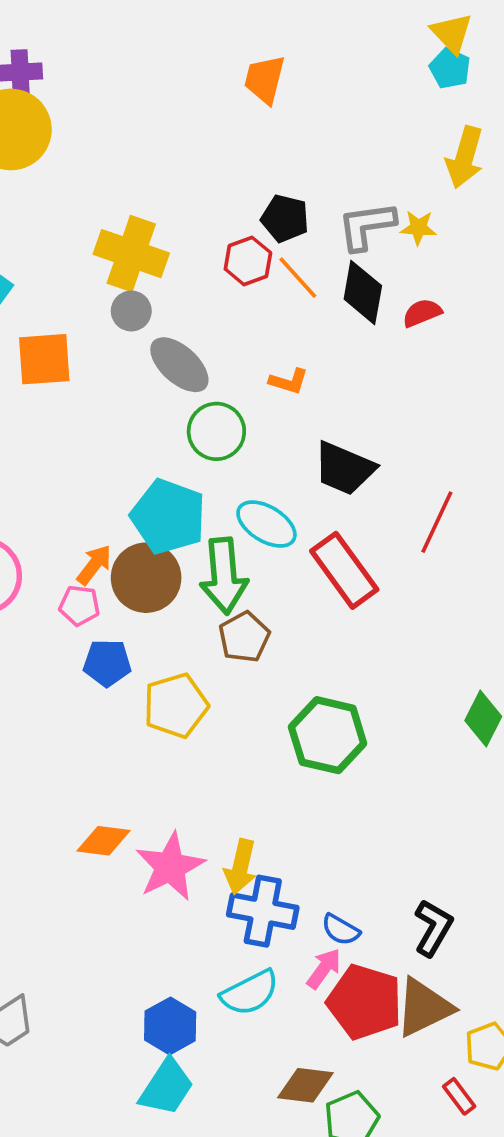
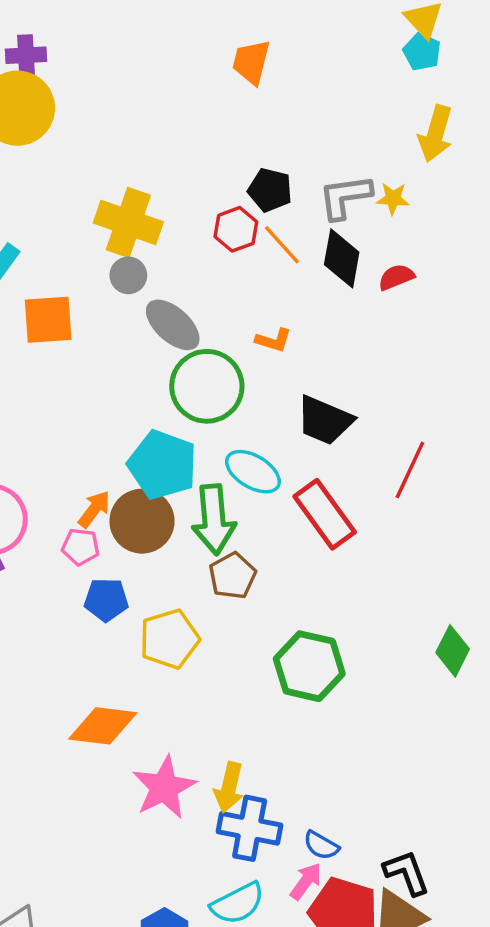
green circle: (216, 431) -> (207, 386), size x1.4
orange diamond: (103, 841) -> (103, 726), moved, size x1.4
black L-shape: (433, 928) -> (407, 873), moved, turned -50

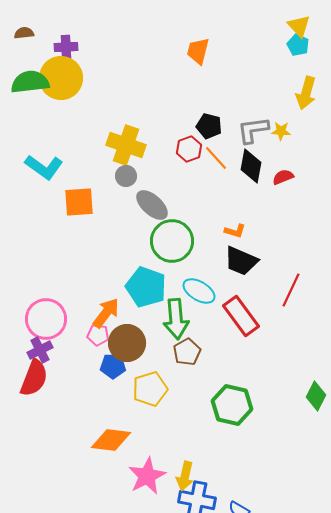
orange L-shape: (273, 340) -> (235, 231), moved
orange arrow: (94, 509) -> (106, 313), size x1.4
brown circle: (142, 521) -> (127, 343), moved

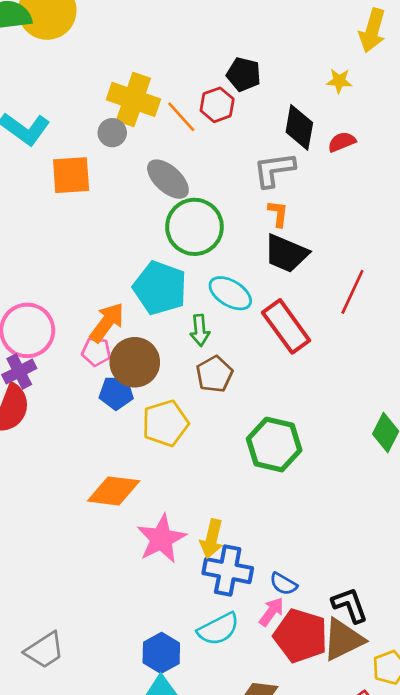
gray L-shape: (253, 130) -> (274, 170), moved
orange line: (216, 158) -> (181, 117), moved
gray circle: (126, 176) -> (112, 133), moved
orange L-shape: (235, 231) -> (278, 214), turned -100
green arrow: (176, 319) -> (200, 330), size x0.6

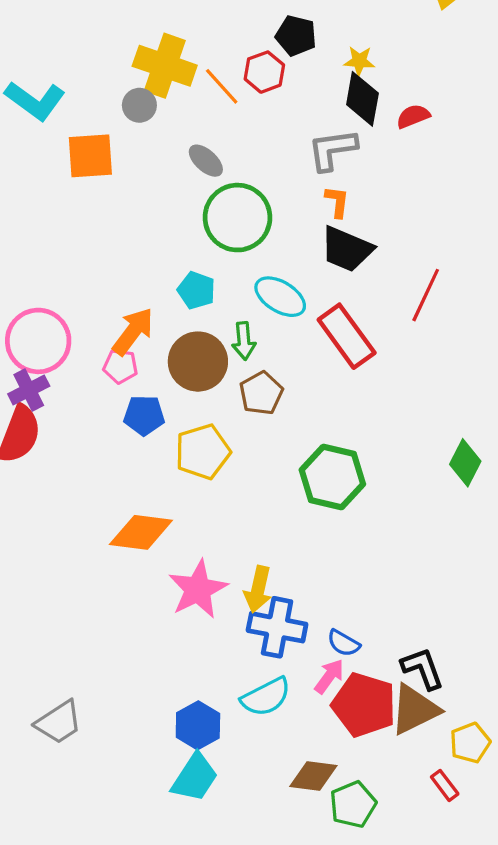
yellow star: (339, 81) -> (359, 61), moved
gray ellipse: (168, 179) -> (206, 161), size x0.7
cyan pentagon: (160, 288) -> (196, 290), size x0.6
brown circle: (135, 362) -> (198, 362), moved

